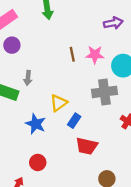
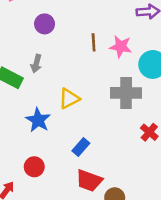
purple circle: (12, 45) -> (45, 24), moved
blue rectangle: (74, 121) -> (81, 147), moved
red trapezoid: (87, 146) -> (89, 181), moved

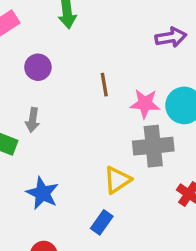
pink star: (121, 47) -> (145, 104), moved
yellow triangle: (69, 99) -> (117, 180), moved

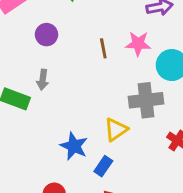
pink star: (145, 104) -> (138, 44), moved
blue star: (42, 193) -> (74, 146), moved

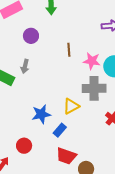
pink star: (138, 44) -> (92, 61), moved
blue star: (74, 146) -> (41, 114), turned 30

